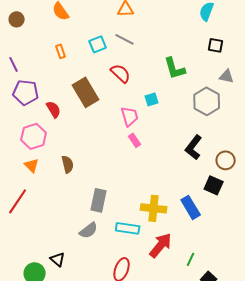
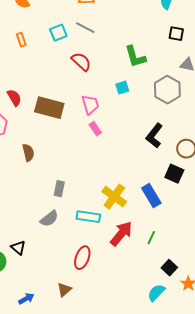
brown rectangle: (86, 92) -> (49, 108), moved, turned -44
cyan square: (152, 99) -> (122, 88), moved
gray rectangle: (99, 200) -> (59, 189), size x0.7
yellow cross: (154, 208) -> (114, 197), turned 30
green line: (191, 259) -> (151, 238), moved

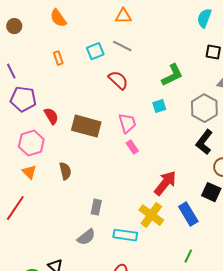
green L-shape: (135, 57) -> (172, 75), turned -100
black L-shape: (154, 136) -> (204, 142), moved
red arrow: (121, 234) -> (165, 183), moved

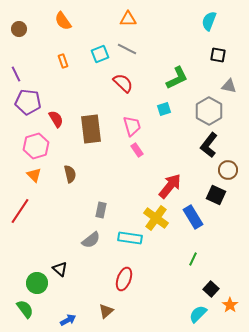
brown rectangle: (86, 126) -> (91, 129), turned 68

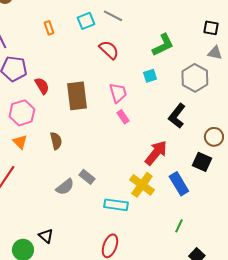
black square: (218, 55) -> (211, 28), moved
black L-shape: (209, 145) -> (177, 116), moved
gray rectangle: (101, 210) -> (87, 177), turned -63
gray semicircle: (91, 240) -> (65, 187), moved

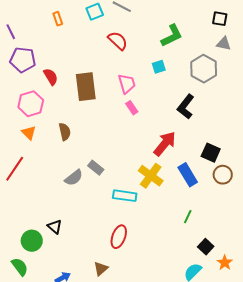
brown circle: (214, 137) -> (223, 175), moved

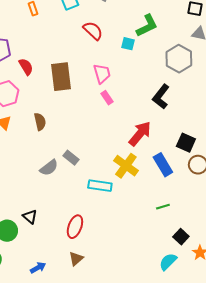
cyan square: (159, 67) -> (128, 44), moved, turned 32
green line: (188, 217) -> (163, 207), turned 48
red ellipse: (119, 237) -> (75, 227), moved

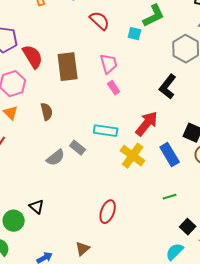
red semicircle: (26, 67) -> (33, 57), size x1.4
cyan rectangle: (100, 186) -> (106, 131), moved
red ellipse: (75, 227) -> (108, 212), moved

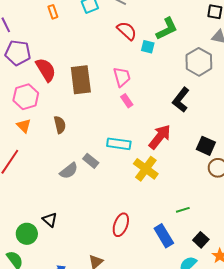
red semicircle: (100, 21) -> (127, 31), moved
blue rectangle: (170, 155) -> (164, 236), moved

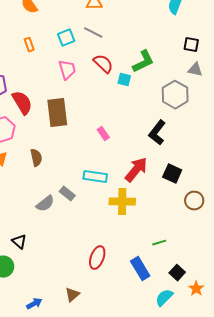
pink trapezoid: (122, 77) -> (67, 70), moved
black square: (206, 146) -> (172, 174), moved
yellow cross: (146, 169) -> (122, 202), turned -35
black triangle: (50, 220) -> (19, 242), moved

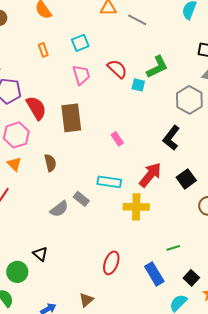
gray line: (93, 33) -> (137, 20), moved
black square: (172, 174) -> (186, 179), turned 30
black triangle: (19, 242) -> (40, 254), moved

